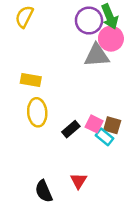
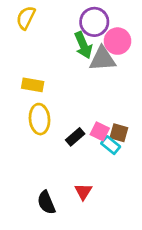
green arrow: (110, 17) -> (83, 45), moved

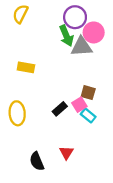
yellow ellipse: (40, 119) -> (17, 113), moved
pink square: (100, 131) -> (79, 105), turned 32
brown square: (119, 133) -> (88, 93), moved

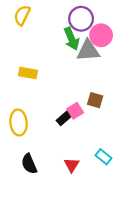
pink square: (79, 105) -> (75, 111), moved
cyan rectangle: (88, 115) -> (103, 157), moved
black semicircle: (37, 161) -> (29, 164), moved

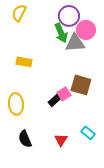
brown square: (95, 100) -> (81, 85), size x1.5

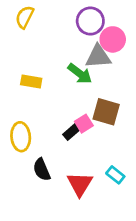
green arrow: (61, 33) -> (80, 74), moved, turned -30
black semicircle: (25, 139) -> (42, 170), moved
red triangle: (61, 140) -> (80, 184), size x1.5

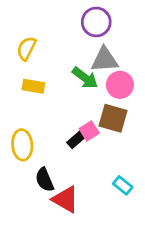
yellow semicircle: (25, 17) -> (26, 49), moved
pink circle: (113, 39) -> (120, 85), moved
red triangle: (80, 184) -> (65, 199), moved, turned -32

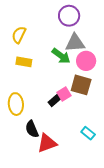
red triangle: (65, 199) -> (47, 143), turned -50

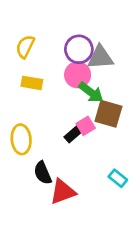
purple circle: (69, 16) -> (79, 49), moved
green arrow: (61, 56) -> (91, 92), moved
pink circle: (86, 61) -> (78, 75), moved

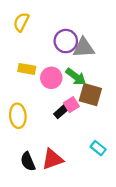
yellow semicircle: (25, 47) -> (21, 22), moved
pink circle: (78, 75) -> (51, 78), moved
black semicircle: (43, 173) -> (28, 161), moved

